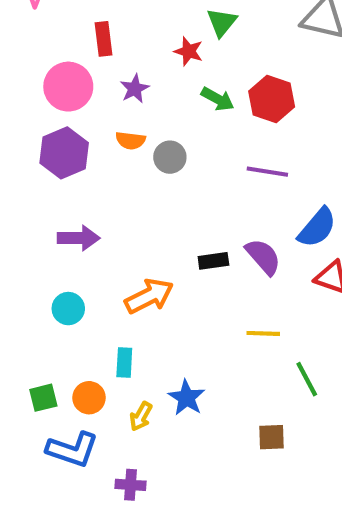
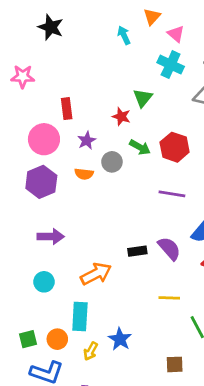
gray circle: (170, 157) -> (112, 162), moved
cyan rectangle: (124, 362) -> (80, 316), size x1.5

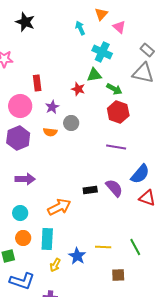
cyan cross: (171, 65) -> (102, 52), moved
green triangle: (143, 98) -> (94, 75), turned 42
green arrow: (140, 147) -> (114, 89), moved
yellow line: (169, 298) -> (103, 247), moved
orange circle: (57, 339) -> (23, 238), moved

